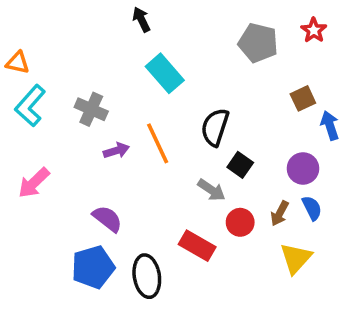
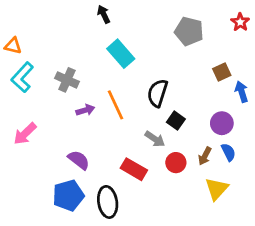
red star: (314, 30) -> (240, 22), moved
red rectangle: (197, 246) -> (134, 169), moved

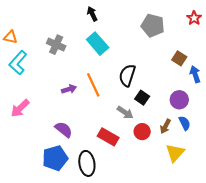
black arrow: (104, 14) -> (92, 14), moved
brown square: (222, 72) -> (179, 58), turned -32
gray cross: (67, 80) -> (56, 45), moved

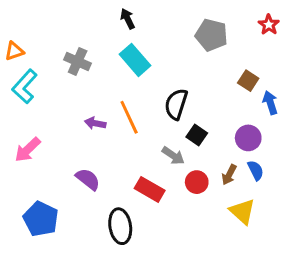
orange triangle: (11, 37) -> (14, 51), turned -32
purple arrow: (69, 89) -> (95, 123), turned -152
yellow triangle: (175, 153) -> (242, 212), turned -30
blue pentagon: (55, 158) -> (41, 219), moved, turned -30

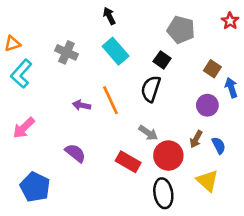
black square: (197, 135) -> (162, 60), moved
purple circle: (248, 138) -> (207, 105), moved
brown arrow: (229, 175) -> (196, 139), moved
red circle: (197, 182) -> (168, 156), size x1.5
black ellipse: (120, 226) -> (163, 193), moved

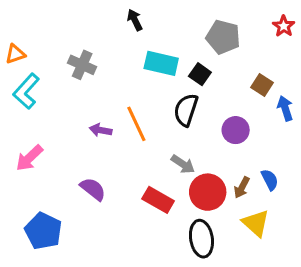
cyan rectangle: (116, 51) -> (161, 63), moved, turned -36
purple circle: (207, 105) -> (236, 130), moved
brown arrow: (196, 139) -> (242, 187), moved

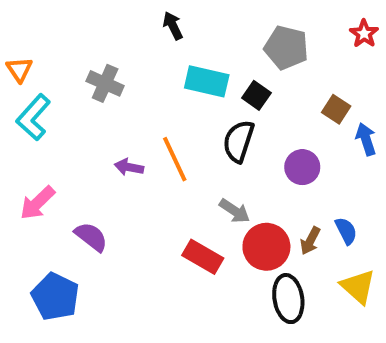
orange triangle: (15, 54) -> (19, 69), turned -45
purple semicircle: (93, 189) -> (91, 237), moved
yellow triangle: (256, 223) -> (358, 287), moved
black ellipse: (201, 239) -> (288, 299), moved

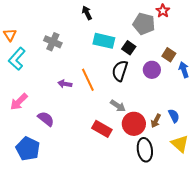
red star: (364, 34) -> (163, 11), moved
purple circle: (302, 167) -> (152, 70), moved

